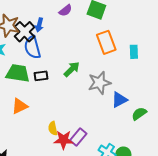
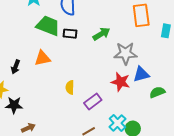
red star: (63, 140) -> (121, 82), moved

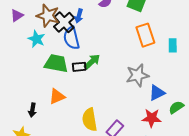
green arrow: (101, 34) -> (92, 62), moved
red star: (121, 82) -> (152, 118), moved
yellow semicircle: (70, 87) -> (90, 120), size x1.6

